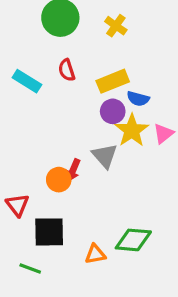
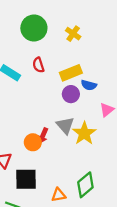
yellow star: (132, 130) -> (84, 133), moved
green diamond: (133, 240) -> (85, 185), turned -45

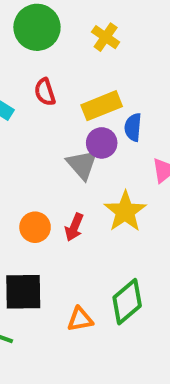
blue semicircle: (89, 85) -> (133, 127), turned 80
gray triangle: (65, 125) -> (82, 164), moved
red arrow: (43, 136) -> (74, 227), moved

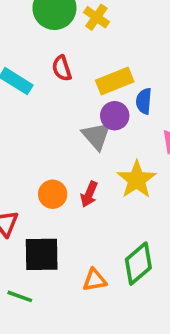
yellow cross: (106, 37) -> (96, 17), moved

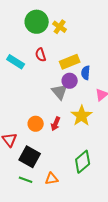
black square: (42, 254) -> (30, 157), turned 30
orange triangle: (95, 280) -> (52, 179), moved
green line: (20, 296) -> (26, 180), moved

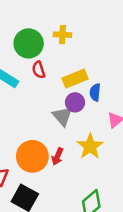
green circle: (37, 22) -> (29, 43), moved
yellow cross: (60, 27) -> (62, 35), turned -32
orange circle: (36, 124) -> (32, 156), size x1.6

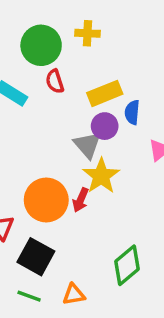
yellow star: (90, 146) -> (101, 176), moved

